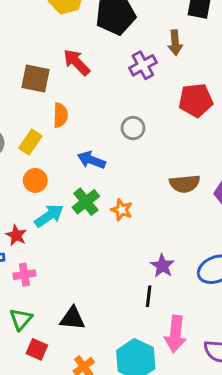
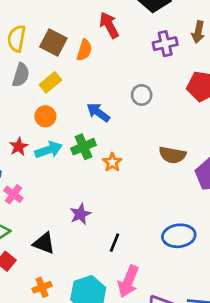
brown square: (35, 79) -> (53, 43), moved
orange semicircle: (60, 115) -> (84, 50), moved
red star: (16, 235) -> (19, 147), moved
purple star: (162, 266) -> (80, 214), moved
pink cross: (24, 275) -> (13, 194), turned 30

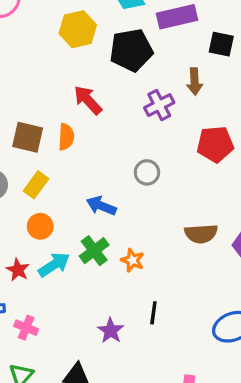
black line: (115, 243) -> (153, 313), moved

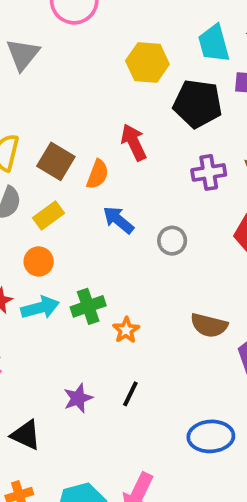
blue arrow: (101, 206) -> (118, 220), moved

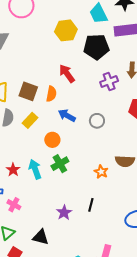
orange circle: (39, 261) -> (52, 140), moved
cyan arrow: (40, 308) -> (35, 169), turned -84
orange star: (126, 330) -> (101, 172), moved

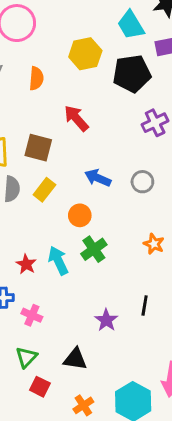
red arrow: (67, 73) -> (76, 118), moved
orange semicircle: (51, 94) -> (36, 78), moved
orange star: (101, 172) -> (154, 244), moved

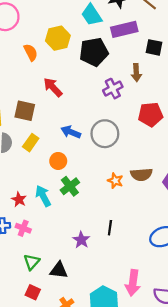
orange semicircle: (36, 78) -> (31, 52), moved, turned -30
gray circle: (142, 182) -> (105, 134), size x1.6
pink cross: (32, 315) -> (23, 228), moved
green triangle: (26, 357) -> (32, 262), moved

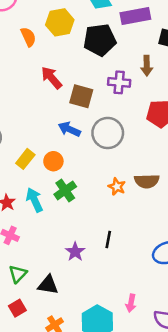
purple cross: (113, 89) -> (119, 82), turned 30
brown square: (25, 111) -> (81, 96), moved
yellow rectangle: (31, 143) -> (25, 159), moved
pink arrow: (133, 283) -> (131, 303), size x0.6
red square: (33, 292) -> (17, 308), turned 32

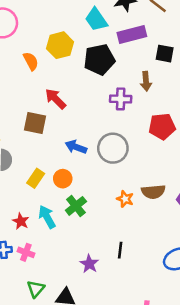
brown square: (81, 96) -> (35, 123), moved

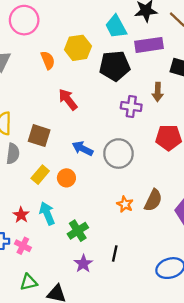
brown square: (35, 123) -> (39, 136), moved
brown semicircle: (153, 192) -> (153, 200), turned -65
green cross: (76, 206) -> (78, 231), moved
green triangle: (36, 289) -> (29, 282), turned 30

